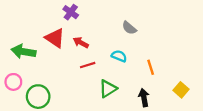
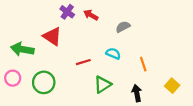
gray semicircle: (129, 28) -> (123, 27), turned 112
red arrow: (81, 43) -> (91, 15), moved
green circle: (38, 97) -> (44, 82), moved

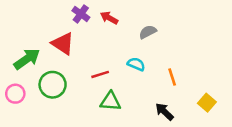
green arrow: (22, 49) -> (27, 59), turned 135
green circle: (44, 82) -> (53, 85), moved
green triangle: (103, 85) -> (110, 101), moved, turned 36
black arrow: (137, 93) -> (164, 112), turned -35

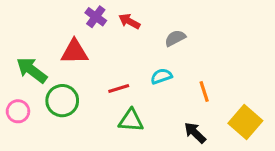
red triangle: (63, 44) -> (74, 52), turned -35
green arrow: (27, 59) -> (32, 70), turned -108
cyan semicircle: (136, 64) -> (161, 76), turned -42
yellow square: (207, 103) -> (245, 122), size x1.5

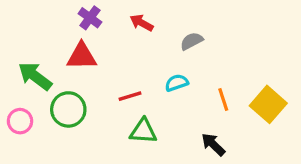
purple cross: (96, 17) -> (90, 18), moved
yellow square: (245, 122) -> (268, 104), moved

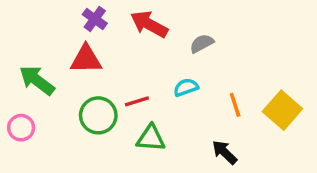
red arrow: (142, 23) -> (149, 24), size x1.5
green circle: (68, 109) -> (98, 115), moved

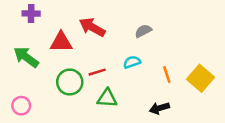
purple cross: (95, 19) -> (31, 14), moved, turned -35
red arrow: (149, 24) -> (92, 27), moved
pink circle: (21, 128) -> (21, 106), moved
black arrow: (225, 152) -> (159, 108), turned -60

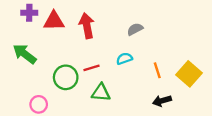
red arrow: (92, 27) -> (87, 26), turned 50
red triangle: (61, 42) -> (54, 21), moved
pink circle: (21, 106) -> (39, 104), moved
black arrow: (159, 108) -> (162, 101), moved

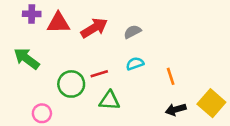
red arrow: (87, 26) -> (94, 28), turned 70
gray semicircle: (135, 29) -> (132, 32), moved
yellow square: (189, 74) -> (211, 103), moved

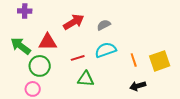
red triangle: (58, 23) -> (48, 42), moved
cyan semicircle: (135, 64) -> (106, 50), size x1.5
green circle: (71, 84) -> (40, 66), moved
yellow square: (211, 103) -> (160, 61), moved, turned 30

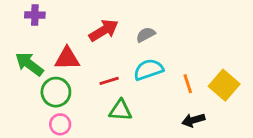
yellow square: (160, 61) -> (224, 85), turned -30
pink circle: (33, 89) -> (60, 124), moved

